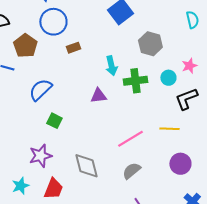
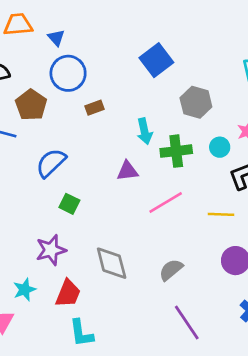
pink line: (130, 139) -> (166, 203), moved

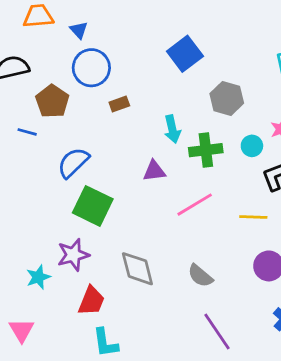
green square: (69, 204) -> (93, 206), size x1.8
gray semicircle: (171, 270) -> (200, 276), turned -100
cyan star: (25, 290) -> (38, 277), moved

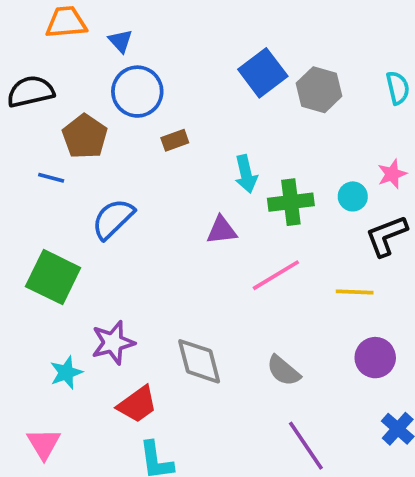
gray hexagon: (227, 98) -> (319, 90), moved
green square: (93, 206) -> (53, 277), moved
red trapezoid: (91, 301) -> (137, 404), turned 32

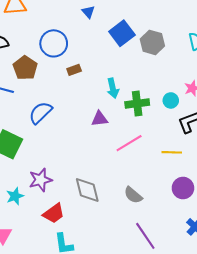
blue triangle: (120, 41) -> (88, 12), moved

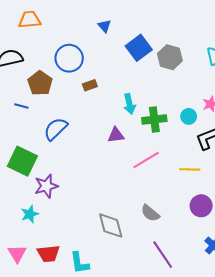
purple star: (40, 180) -> (46, 186), moved
gray diamond: (87, 190) -> (111, 226), moved
red trapezoid: (54, 213) -> (48, 254), moved, turned 30

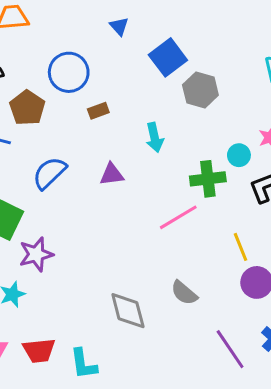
gray hexagon: (170, 57) -> (200, 90), moved
green cross: (154, 120) -> (208, 179), moved
purple triangle: (116, 135) -> (112, 174), moved
yellow line: (190, 169) -> (240, 247), moved, turned 66
purple line: (163, 255) -> (230, 349), moved

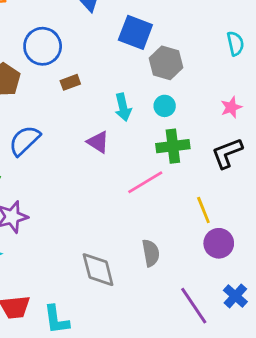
blue square: (168, 57) -> (135, 32), turned -32
cyan circle: (239, 155) -> (165, 106), moved
purple triangle: (112, 174) -> (98, 142), moved, turned 40
gray semicircle: (184, 293) -> (151, 253), turned -140

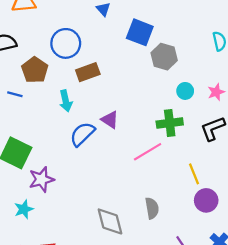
brown rectangle: (70, 82) -> (88, 72), size x1.5
cyan circle: (165, 106) -> (185, 91), moved
cyan arrow: (123, 107) -> (66, 101), moved
blue semicircle: (24, 141) -> (82, 134), moved

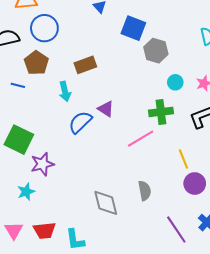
blue circle: (66, 43) -> (44, 28), moved

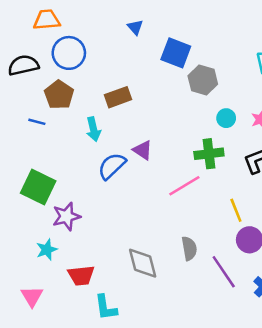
purple line: (176, 229) -> (224, 272), moved
red trapezoid: (44, 231) -> (81, 275), moved

